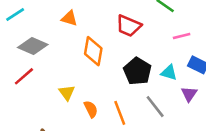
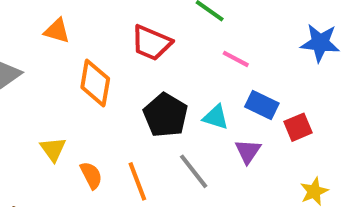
pink line: (182, 36) -> (236, 59), turned 42

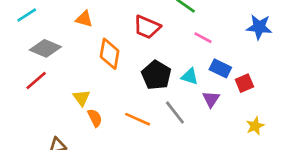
orange semicircle: (91, 175) -> (95, 118), moved
orange line: (137, 181) -> (138, 119), turned -45

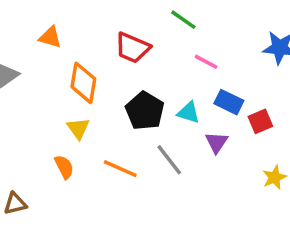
yellow triangle: (81, 98) -> (78, 128), moved

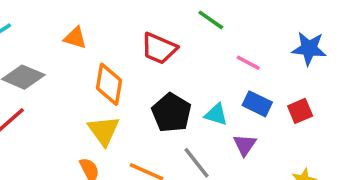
pink line: (206, 62) -> (248, 63), moved
red square: (260, 121) -> (300, 111), moved
yellow triangle: (78, 128) -> (104, 131), size x1.4

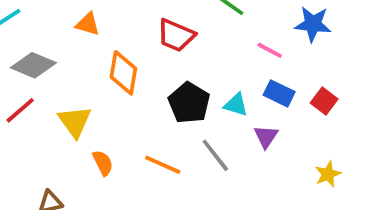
blue star: (309, 48) -> (313, 24), moved
red square: (300, 111) -> (324, 101), turned -30
yellow triangle: (104, 131) -> (75, 122), moved

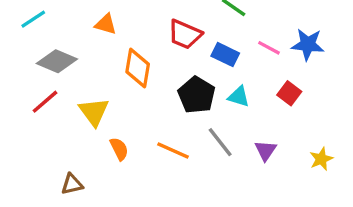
blue star: (313, 24) -> (308, 44), moved
blue rectangle: (279, 93) -> (225, 55), moved
red square: (324, 101) -> (289, 93), moved
purple triangle: (266, 137) -> (266, 151), moved

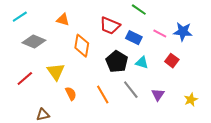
red line: (45, 102) -> (25, 79), moved
orange line: (173, 151) -> (103, 95), turned 36

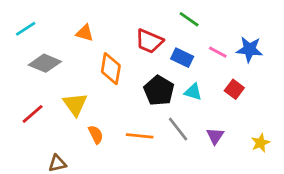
orange line: (103, 95) -> (140, 136), turned -54

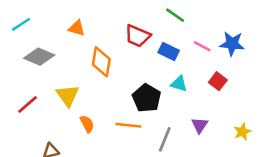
black pentagon: (159, 91) -> (147, 98), moved
gray line: (178, 129) -> (165, 139), moved, turned 60

